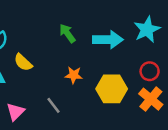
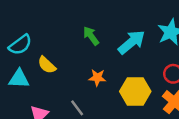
cyan arrow: (108, 40) -> (131, 42), turned -40

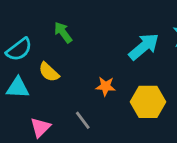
green arrow: (91, 36) -> (63, 32), moved

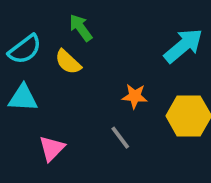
yellow semicircle: (49, 72) -> (68, 62), moved
gray line: (83, 120) -> (120, 138), moved

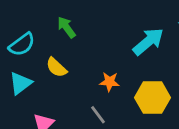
yellow semicircle: (68, 62) -> (56, 67), moved
cyan triangle: (23, 98) -> (20, 83), turned -40

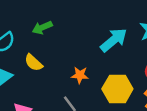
green arrow: (66, 27) -> (42, 28), turned -78

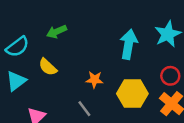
cyan arrow: (114, 40) -> (129, 44), turned -40

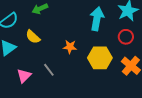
red circle: (170, 76) -> (126, 37), moved
gray line: (84, 109) -> (49, 70), moved

